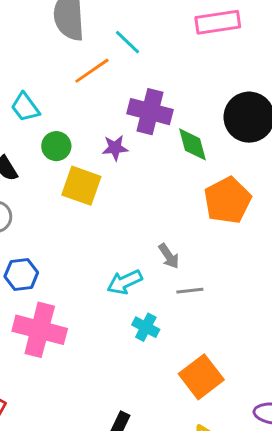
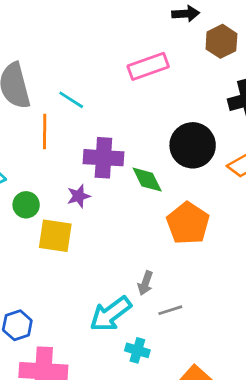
orange line: (92, 71) -> (45, 131), turned -44
gray arrow: (169, 256) -> (145, 283), turned 65
cyan arrow: (125, 282) -> (111, 314), size x1.4

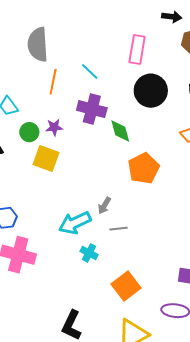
pink rectangle: (148, 66) -> (137, 49), turned -72
cyan line: (71, 100) -> (90, 71), moved
black circle: (193, 145) -> (151, 91), moved
purple star: (79, 196) -> (54, 127), moved

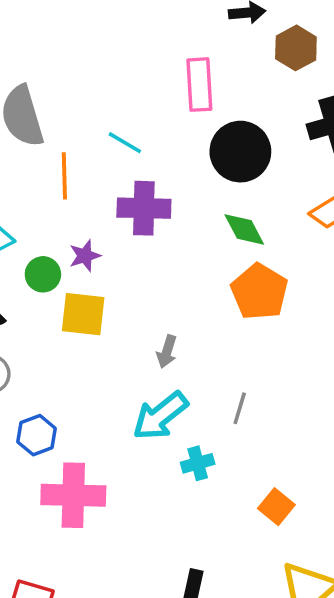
green diamond: (120, 131) -> (244, 229), moved
gray arrow: (104, 206) -> (167, 352), moved
gray line: (118, 229) -> (240, 408), turned -54
cyan cross: (89, 253) -> (198, 463), turned -30
orange square: (126, 286) -> (276, 507), size x0.7

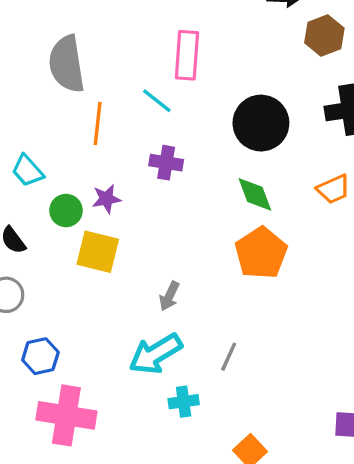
pink rectangle: (199, 85) -> (187, 55), moved
purple cross: (144, 208) -> (166, 163), size x0.7

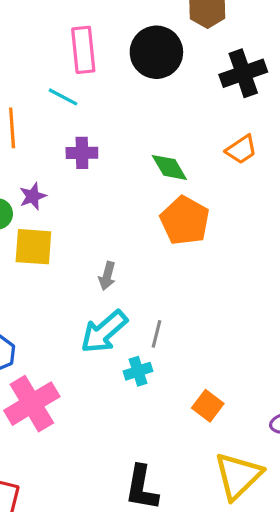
black circle: (261, 123) -> (156, 52), moved
gray line: (229, 357) -> (156, 334), moved
pink cross: (66, 415) -> (32, 404), turned -30

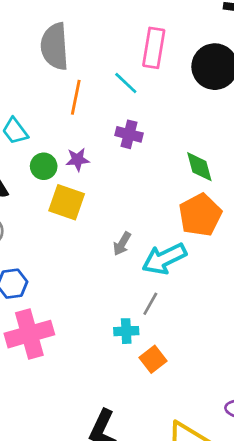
cyan arrow: (104, 332) -> (164, 259), moved
orange square: (208, 406) -> (153, 359), moved

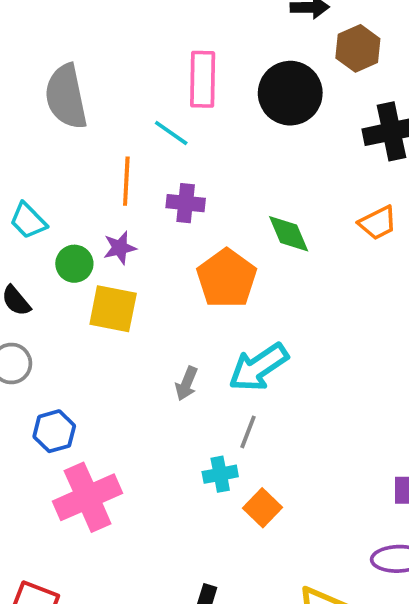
orange line: (76, 97) -> (126, 181), moved
orange pentagon: (200, 215) -> (227, 278), moved
gray arrow: (122, 244) -> (186, 384), moved

